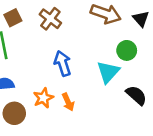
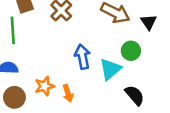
blue arrow: (63, 63) -> (82, 57), moved

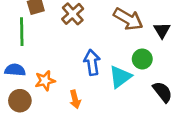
orange star: (44, 86) -> (45, 81), moved
black semicircle: (135, 95) -> (162, 92), moved

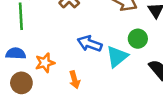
blue arrow: (92, 62) -> (90, 44), turned -60

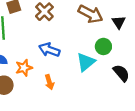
blue arrow: (90, 44) -> (49, 50), moved

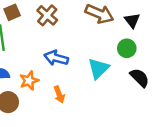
green circle: (103, 46) -> (127, 48), moved

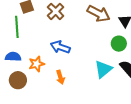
cyan triangle: (98, 68) -> (103, 69), moved

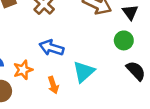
cyan triangle: (103, 69) -> (84, 72), moved

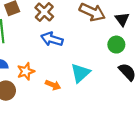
blue arrow: (51, 48) -> (52, 39), moved
orange arrow: (53, 85) -> (53, 85), turned -48

